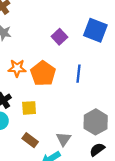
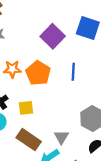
purple square: (59, 37) -> (53, 36), size x1.5
brown rectangle: (30, 140) -> (29, 140), size x1.5

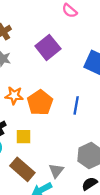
purple square: (53, 36) -> (48, 47), moved

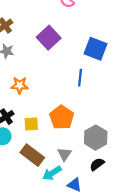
orange pentagon: (40, 103) -> (62, 117), moved
blue line: (76, 105) -> (80, 78), moved

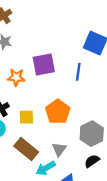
purple square: (49, 38) -> (44, 65), moved, turned 30

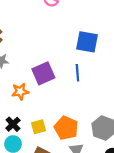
orange pentagon: (58, 112) -> (66, 128), moved

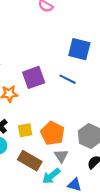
blue line: (77, 73) -> (68, 79), turned -63

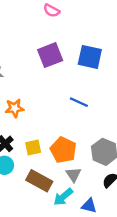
purple square: (34, 77) -> (50, 55), moved
blue line: (68, 79) -> (79, 102), moved

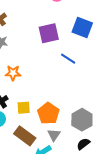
blue square: (90, 57) -> (82, 28), moved
blue line: (79, 102) -> (68, 59), moved

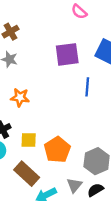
blue line: (68, 59) -> (87, 87), turned 56
gray triangle: (54, 135) -> (74, 185), moved

